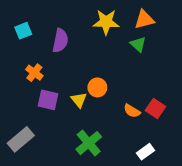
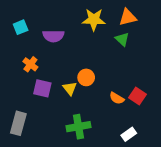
purple semicircle: (60, 41) -> (53, 36), turned 80
gray rectangle: (21, 139) -> (18, 123), turned -35
green cross: (89, 143) -> (78, 127), turned 30

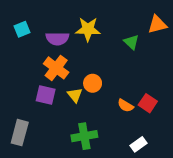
orange triangle: (128, 17) -> (157, 24), moved
yellow star: (94, 20) -> (88, 29), moved
orange cross: (30, 64) -> (56, 68), moved, size x1.5

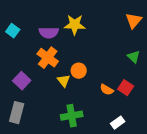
orange triangle: (157, 24) -> (134, 21), turned -36
cyan square: (22, 29) -> (13, 31), moved, turned -32
green triangle: (131, 42) -> (134, 57), moved
purple square: (46, 95) -> (22, 81), moved, turned 30

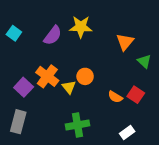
orange triangle: (134, 21) -> (125, 42), moved
purple semicircle: (49, 33) -> (53, 35), turned -54
orange cross: (48, 58) -> (47, 76), moved

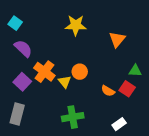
cyan square: (14, 33) -> (15, 23), moved
purple semicircle: (53, 35) -> (23, 48), moved, turned -84
green triangle: (144, 61) -> (135, 71), moved, turned -40

